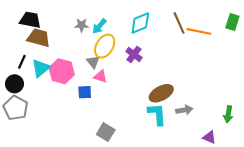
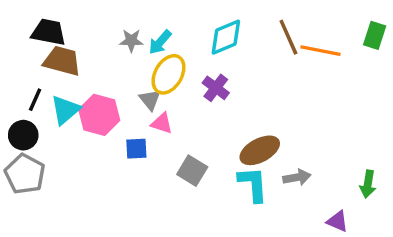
gray square: (106, 132) -> (192, 171), moved

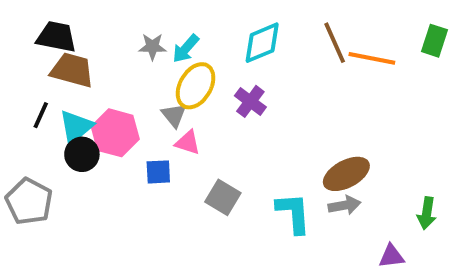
black circle: (23, 135) -> (82, 154), moved
brown ellipse: (260, 150) -> (346, 174), moved
purple triangle: (337, 221) -> (391, 256), turned -30

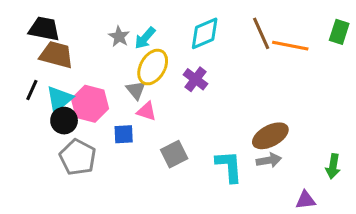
gray star: (152, 47) -> (119, 36), turned 30
gray square: (223, 197) -> (174, 154), turned 32
gray pentagon: (29, 201) -> (78, 157), moved

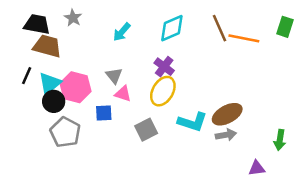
gray star: (119, 36) -> (73, 18), moved
yellow ellipse: (153, 67) -> (163, 91), moved
cyan L-shape: (229, 166) -> (192, 122), moved, turned 112

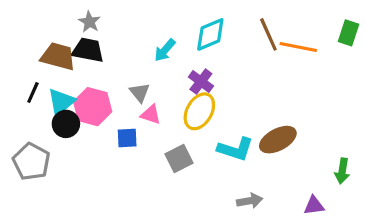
black trapezoid: (37, 24) -> (88, 50), moved
cyan arrow: (122, 32) -> (165, 50), moved
gray pentagon: (65, 132) -> (31, 162), moved
gray arrow: (226, 135) -> (250, 201), moved

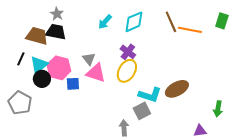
cyan arrow: (165, 50) -> (105, 22), moved
pink triangle: (151, 114) -> (96, 73), size x1.5
blue square: (127, 138) -> (73, 84), moved
gray square: (179, 158) -> (142, 111), moved
gray arrow: (250, 201) -> (124, 128), moved, turned -84

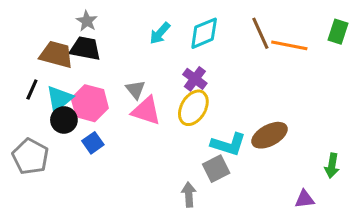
blue square: (73, 84) -> (93, 143), moved, turned -32

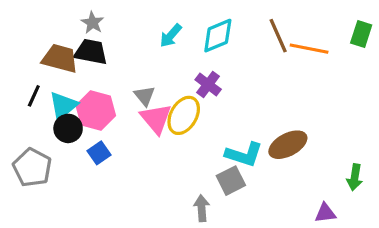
yellow ellipse: (193, 108) -> (184, 115), moved
pink triangle: (146, 111) -> (156, 119), turned 32

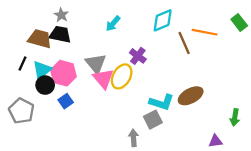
green rectangle: (361, 34) -> (239, 23), turned -56
cyan diamond: (218, 36) -> (163, 20), moved
brown line: (278, 36) -> (184, 43), moved
gray triangle: (145, 96) -> (96, 63), size x1.5

